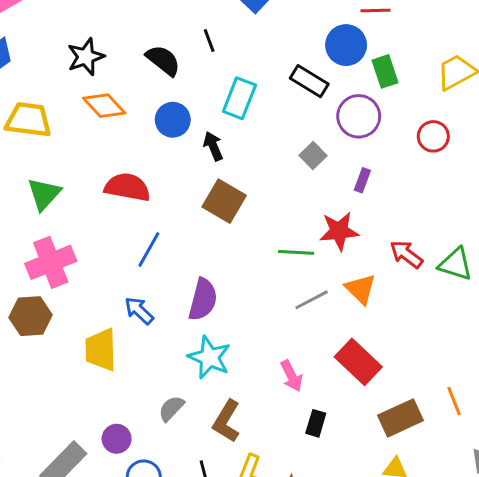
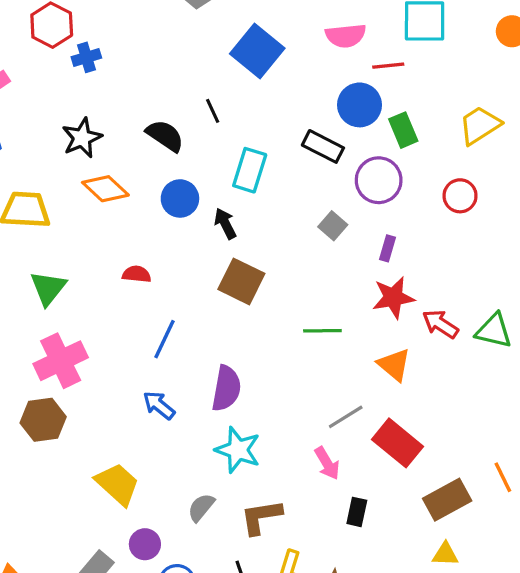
red semicircle: (127, 187) -> (137, 274), size x0.6
red star: (339, 231) -> (393, 298), moved
gray line: (312, 300) -> (346, 417), moved
yellow trapezoid: (101, 350) -> (117, 484), moved, turned 138
brown L-shape: (226, 421) -> (261, 517), turned 54

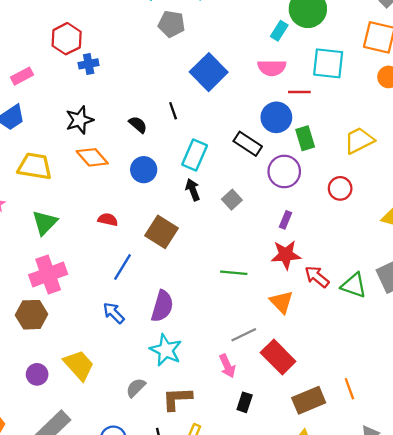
black semicircle: (165, 136) -> (138, 125), size x0.7
black arrow: (225, 224) -> (193, 190), moved
gray square: (333, 226) -> (232, 200), moved
brown square: (241, 281) -> (162, 232), moved
purple circle: (145, 544) -> (37, 374), moved

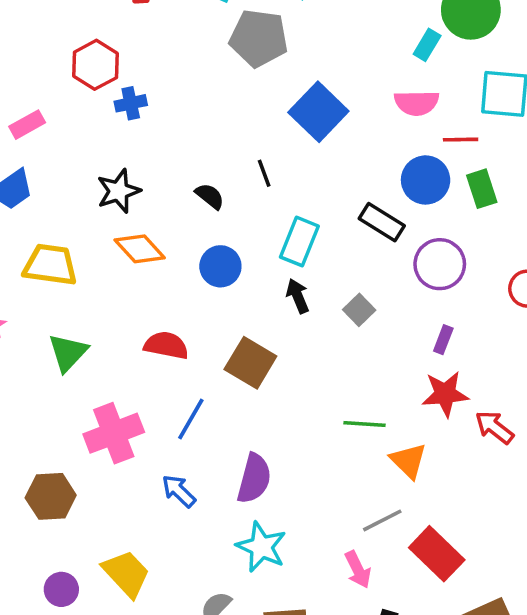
gray pentagon: (171, 24) -> (259, 38), size x1.4
green rectangle: (305, 138) -> (482, 189), moved
red semicircle: (108, 220) -> (166, 345), size x1.4
pink cross: (48, 275) -> (114, 433), moved
orange triangle: (281, 302) -> (408, 461), moved

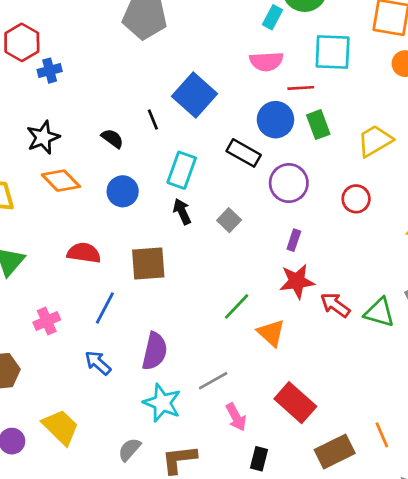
blue square: (318, 112) -> (195, 95), moved
brown square: (250, 363) -> (148, 264), turned -33
green line: (365, 424) -> (237, 306), turned -48
pink cross: (114, 433) -> (47, 321), size x0.6
gray line: (382, 520) -> (213, 381), moved

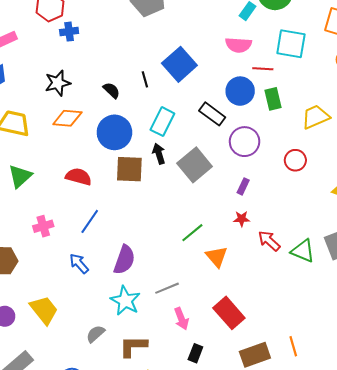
orange diamond: (61, 181) -> (67, 118), turned -48
blue circle: (123, 191) -> (114, 132), size x1.4
gray square: (229, 220) -> (195, 165), size x1.8
brown square: (148, 264) -> (129, 169), moved
red star: (297, 281) -> (242, 219), size x0.6

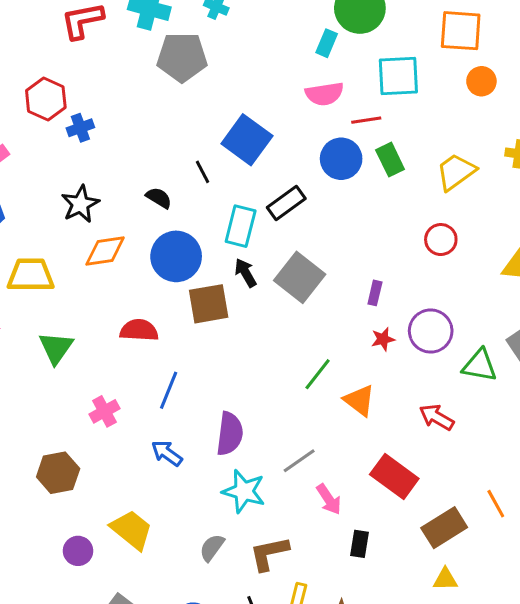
black rectangle: (212, 114) -> (286, 203), moved, turned -60
purple circle: (245, 142) -> (431, 331), moved
red arrow: (269, 241) -> (436, 417), moved

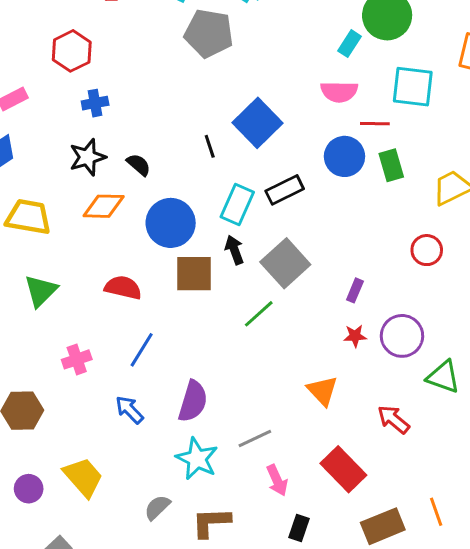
blue cross: (80, 128) -> (95, 103), moved
black semicircle: (159, 198) -> (139, 165), moved
green line: (318, 374) -> (259, 314), moved

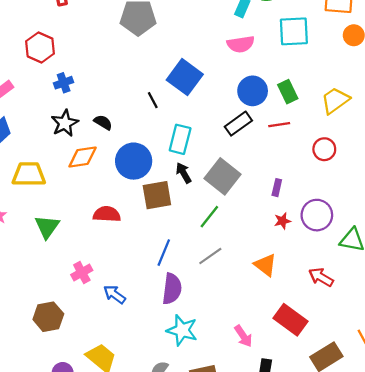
red line: (375, 124) -> (279, 125), moved
black rectangle: (285, 190) -> (238, 124), moved
blue line: (142, 350) -> (164, 253), moved
blue arrow: (129, 410) -> (115, 294), moved
gray line: (255, 439) -> (210, 256), moved

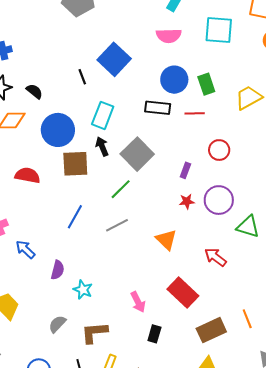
black rectangle: (238, 124) -> (158, 108), turned 35
red circle: (324, 149) -> (219, 150), moved
purple semicircle: (172, 289) -> (58, 270), moved, size x0.7
cyan star: (182, 330) -> (83, 290), size x0.7

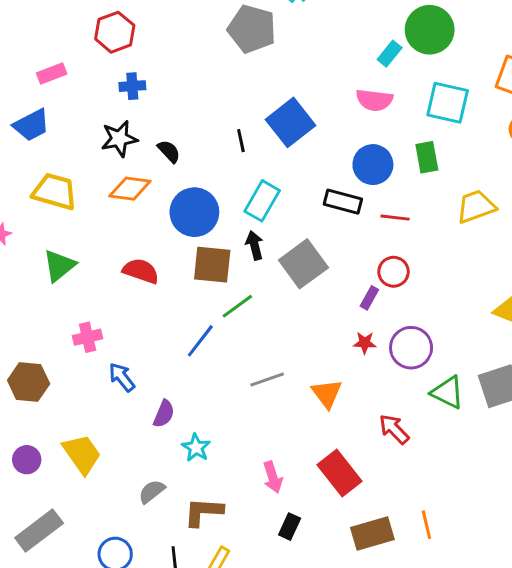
green rectangle: (206, 84) -> (427, 157), moved
red circle: (219, 150) -> (394, 272), moved
green line: (121, 189) -> (237, 306), moved
gray line: (117, 225) -> (267, 379), moved

